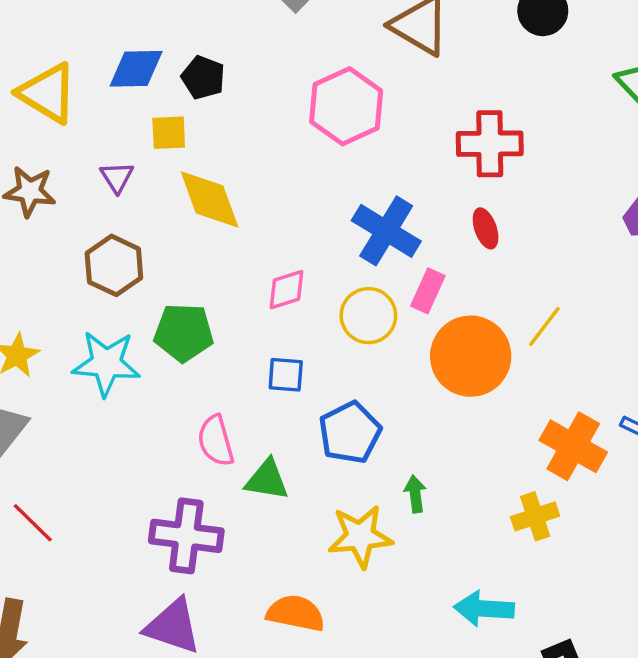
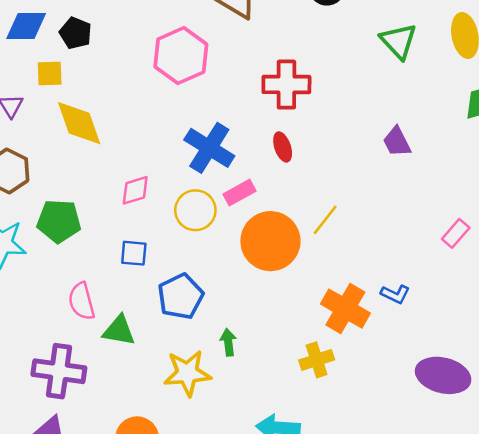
pink rectangle: (428, 291) -> (240, 193), turned 36

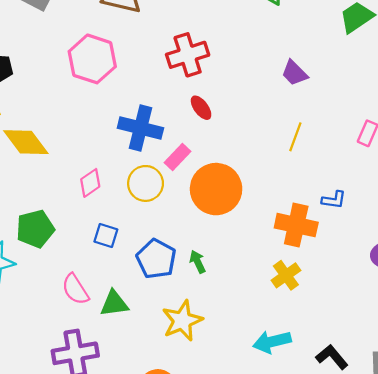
yellow line: (325, 220) -> (295, 137), moved
blue square: (134, 253) -> (106, 235), turned 30
green arrow: (228, 342) -> (198, 262), moved

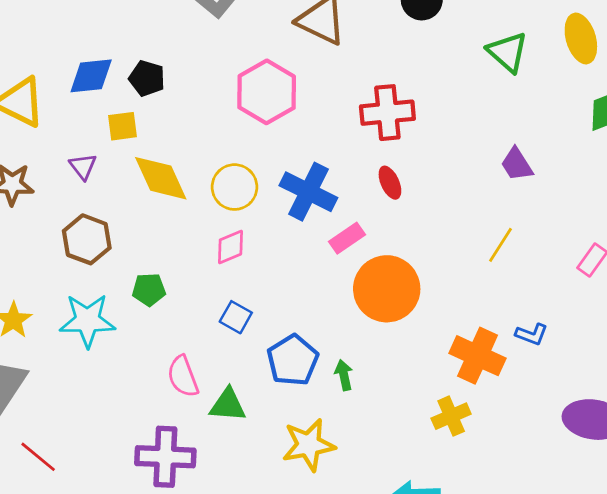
yellow circle: (146, 183) -> (235, 187), moved
green pentagon: (35, 229) -> (149, 290), size x0.7

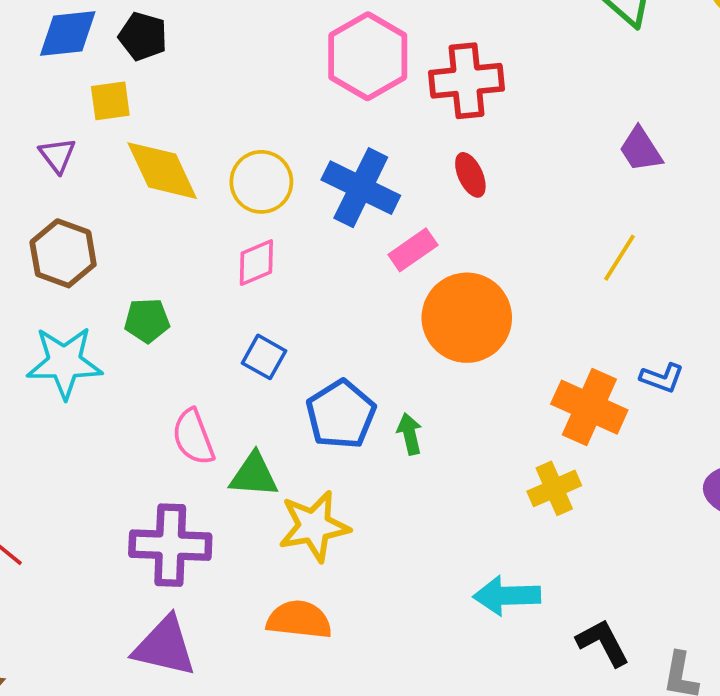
pink hexagon: (267, 92) -> (368, 56), moved
yellow star: (309, 445) -> (314, 526), moved

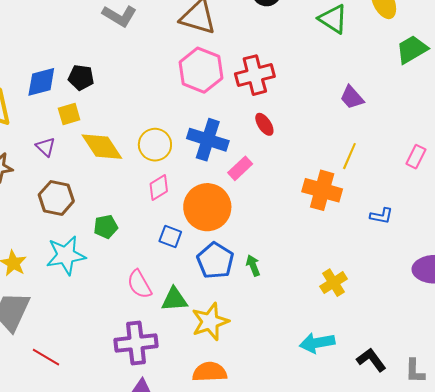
orange circle: (467, 318) -> (207, 207), moved
orange cross: (589, 407) -> (322, 190), moved

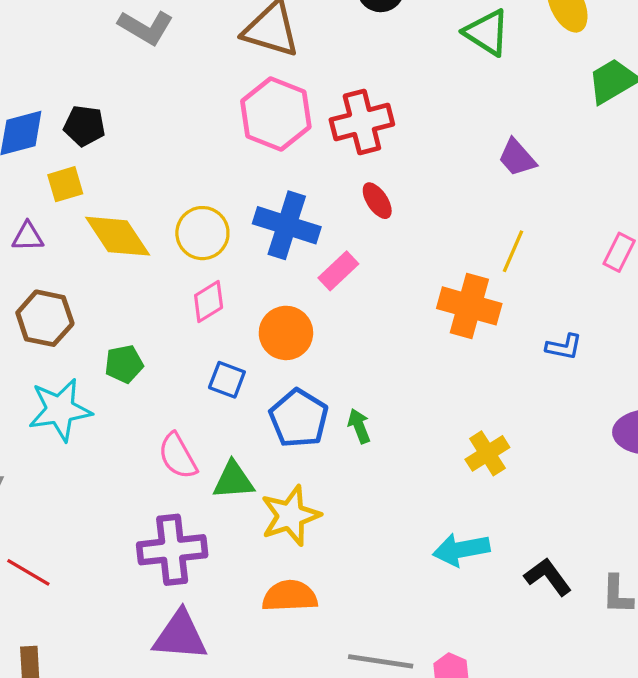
purple triangle: (46, 147) -> (28, 237), turned -45
orange circle: (207, 207) -> (286, 333), size x0.7

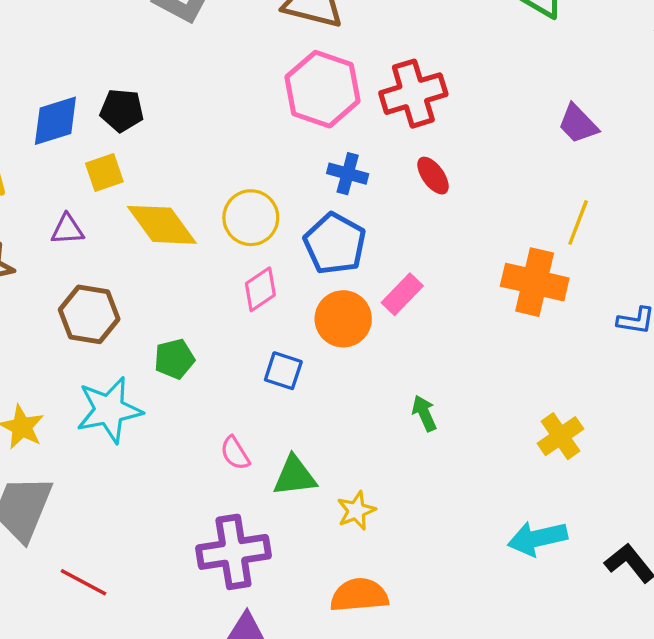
blue cross: (287, 225) -> (348, 174), moved, size x0.6
pink rectangle: (338, 271) -> (402, 294), moved
blue pentagon: (299, 418) -> (335, 244), moved
pink semicircle: (178, 456) -> (235, 453), size x0.7
yellow star: (290, 516) -> (356, 511), size x0.6

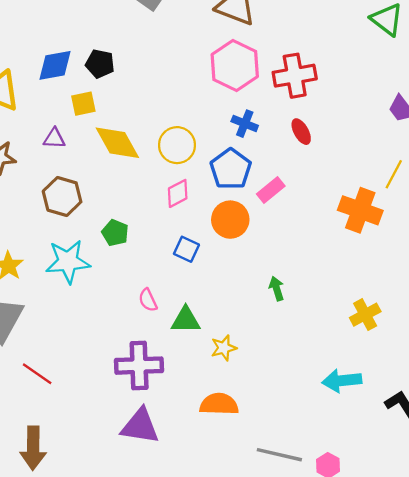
pink rectangle: (402, 294) -> (271, 190), moved
green pentagon: (174, 359) -> (115, 233), turned 30

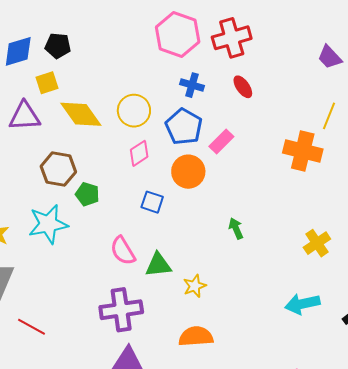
purple triangle: (54, 138) -> (25, 116), size x1.6
brown hexagon: (62, 197) -> (58, 169), moved
pink semicircle: (148, 300) -> (123, 251), size x1.4

